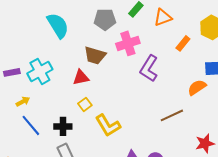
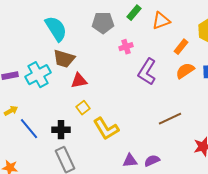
pink cross: (128, 43) -> (126, 47), size x0.6
brown trapezoid: (95, 55) -> (64, 59), moved
orange semicircle: (197, 87) -> (185, 71), moved
yellow arrow: (23, 101) -> (11, 111), moved

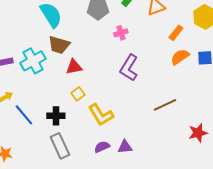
purple L-shape: (147, 72) -> (129, 68), moved
purple semicircle: (152, 161) -> (102, 147), moved

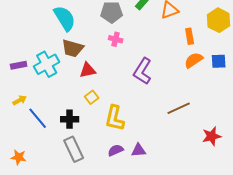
pink cross: (121, 33) -> (116, 39), moved, turned 32
orange rectangle: (176, 33) -> (190, 36), turned -49
yellow L-shape: (101, 115) -> (115, 118), turned 44

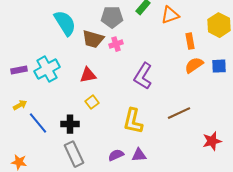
pink cross: (116, 39) -> (116, 44), turned -32
brown trapezoid: (73, 48) -> (93, 39), moved
yellow L-shape: (115, 118) -> (133, 121), moved

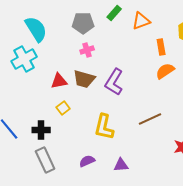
brown trapezoid: (93, 39) -> (84, 79), moved
cyan cross: (47, 69) -> (24, 59), moved
purple triangle: (139, 155) -> (121, 165), moved

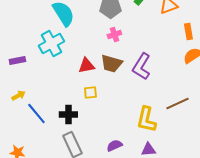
yellow square: (63, 108) -> (90, 92), turned 32
yellow L-shape: (104, 127) -> (146, 120), moved

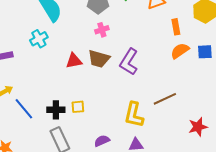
cyan cross: (51, 44) -> (39, 39), size x0.7
yellow square: (90, 92) -> (78, 107), moved

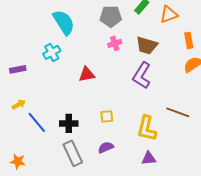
brown trapezoid: (99, 59) -> (147, 45), moved
brown line: (165, 99) -> (178, 112), turned 45
yellow square: (78, 107) -> (107, 116), moved
purple semicircle: (102, 141) -> (106, 147), moved

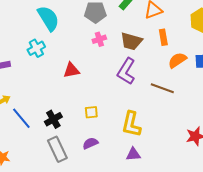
orange rectangle: (189, 40) -> (163, 37), moved
brown line: (178, 112) -> (162, 88), moved
black cross: (69, 123) -> (53, 119), turned -30

